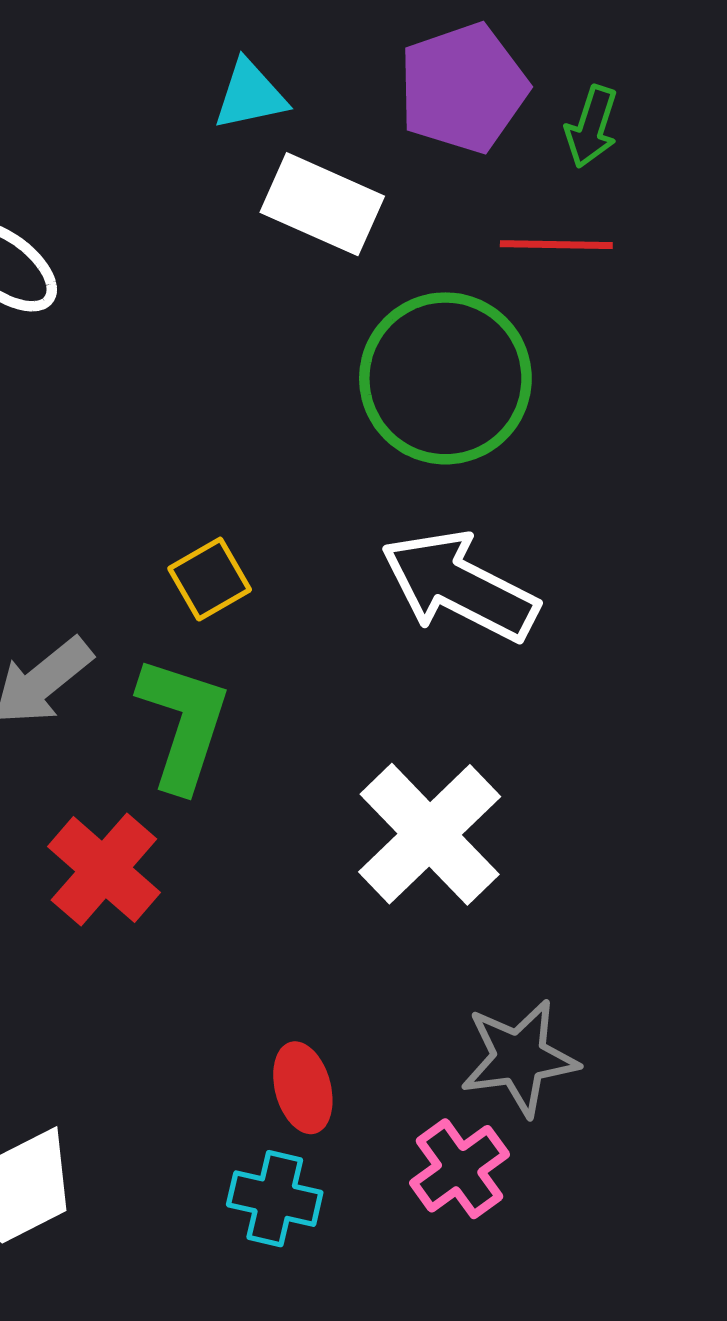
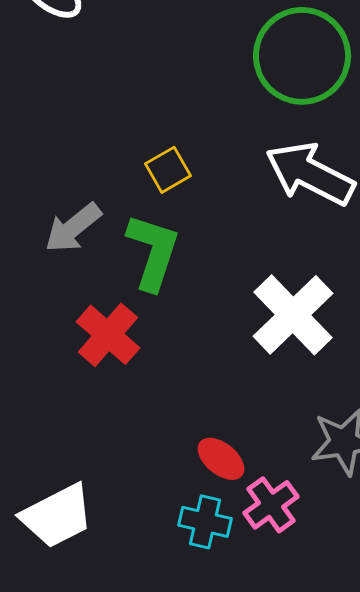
red ellipse: (303, 1088) -> (221, 459), turned -36
pink cross: (460, 1169) -> (271, 505), moved

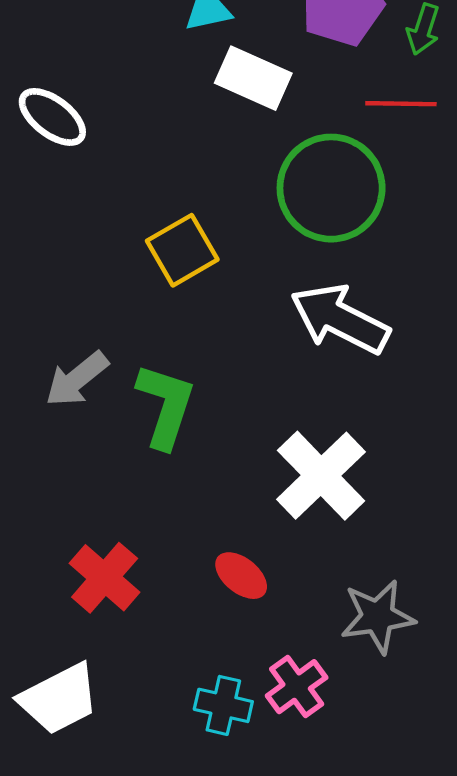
yellow square: (168, 170) -> (182, 250), moved, size x1.4
red cross: (108, 335) -> (105, 578), moved
red ellipse: (221, 459) -> (241, 576), moved

